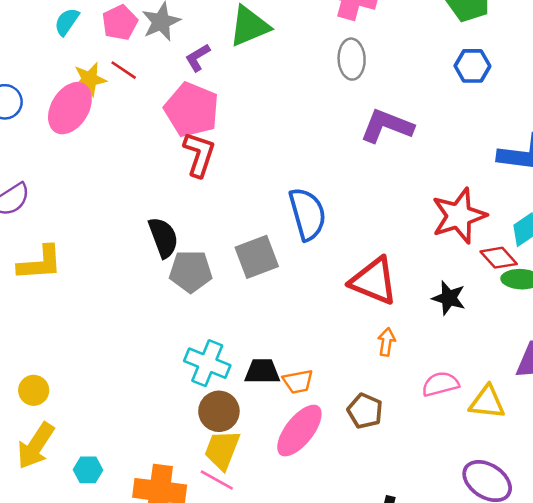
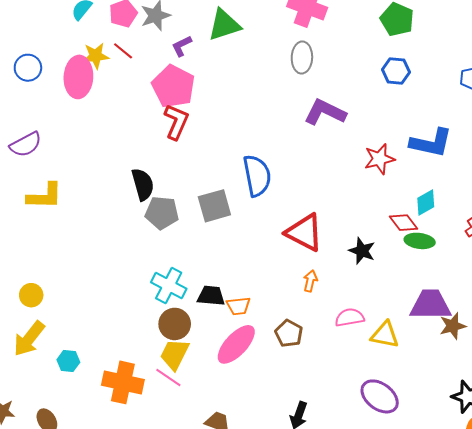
pink ellipse: (70, 108) -> (78, 77), turned -33
red star: (459, 216) -> (379, 159), moved, size x0.7

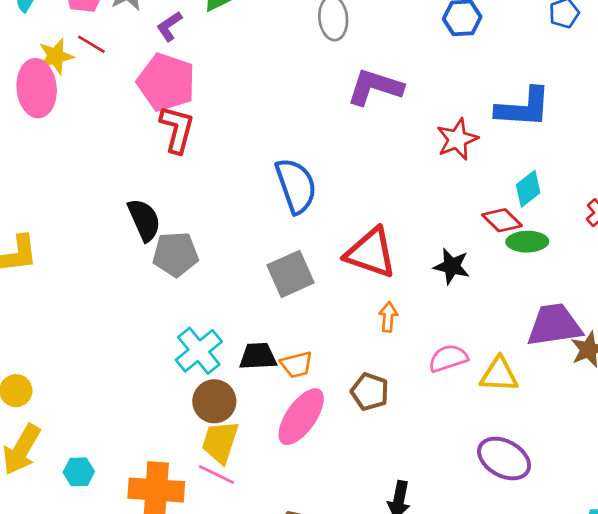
gray square: (214, 206) -> (291, 274), moved
cyan cross: (169, 286) -> (199, 351), turned 32

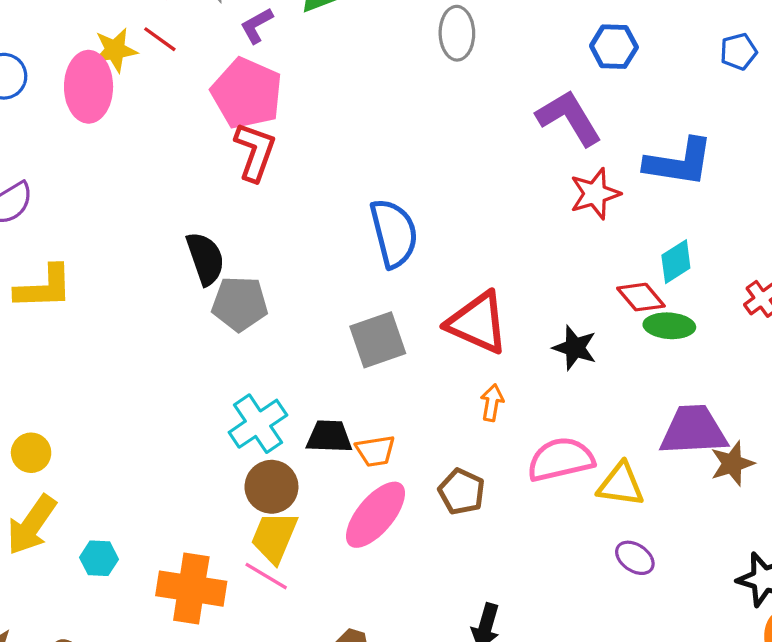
purple L-shape: (375, 87) -> (569, 118), moved, turned 36
pink semicircle: (448, 358) -> (561, 459), size x1.4
purple ellipse: (504, 459) -> (635, 558), moved, size x0.6

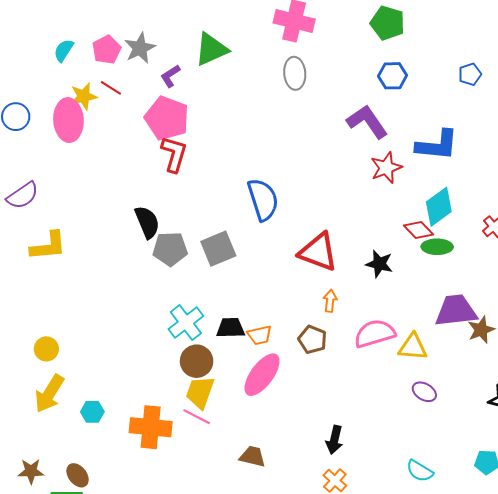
cyan diamond: (676, 262) -> (439, 207), size x1.4
gray square: (378, 340) -> (218, 249), moved
brown pentagon: (462, 492) -> (313, 340), moved

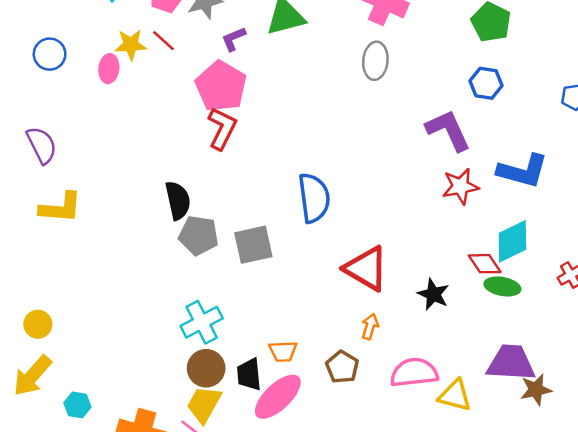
pink ellipse: (68, 120) -> (109, 69), size x0.6
purple semicircle: (23, 195) -> (42, 145), turned -92
black trapezoid: (230, 328) -> (249, 374), moved, turned -104

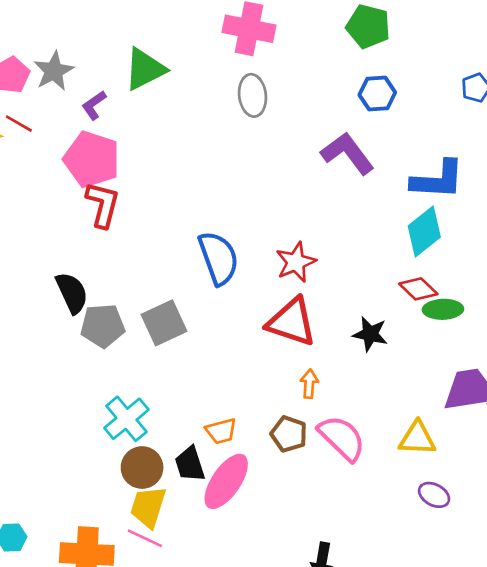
red star: (460, 186) -> (296, 262), moved
cyan diamond: (512, 241) -> (424, 232), moved
pink semicircle: (414, 373) -> (342, 438), moved, turned 63

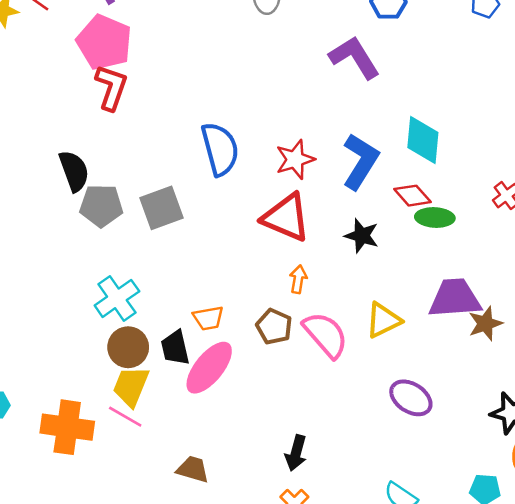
blue L-shape: (438, 180) -> (360, 161), moved, turned -66
cyan diamond: (424, 232) -> (423, 140), turned -51
yellow triangle: (417, 438) -> (383, 320), moved, turned -33
purple ellipse: (434, 495) -> (411, 398), size x1.4

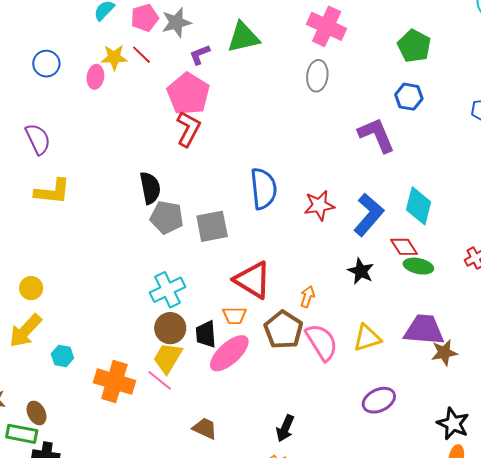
red triangle: (286, 217) -> (253, 280), moved
brown pentagon: (274, 327) -> (283, 330), size x1.4
purple ellipse: (411, 398) -> (379, 400), turned -68

